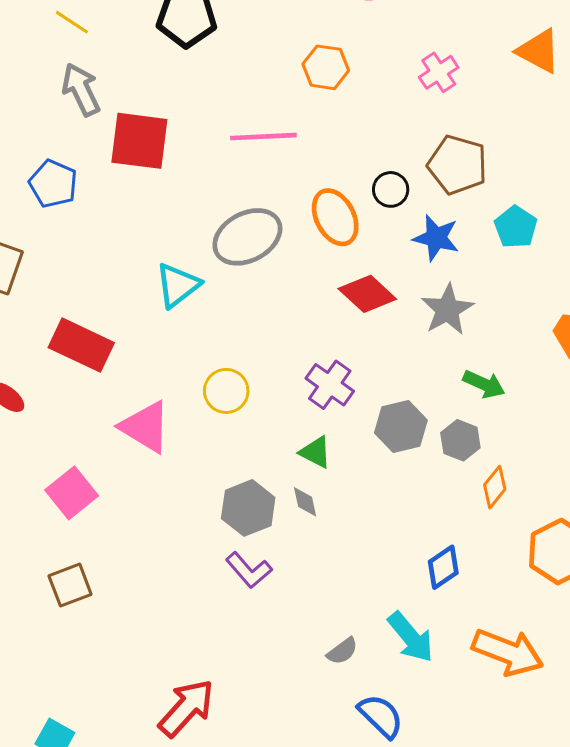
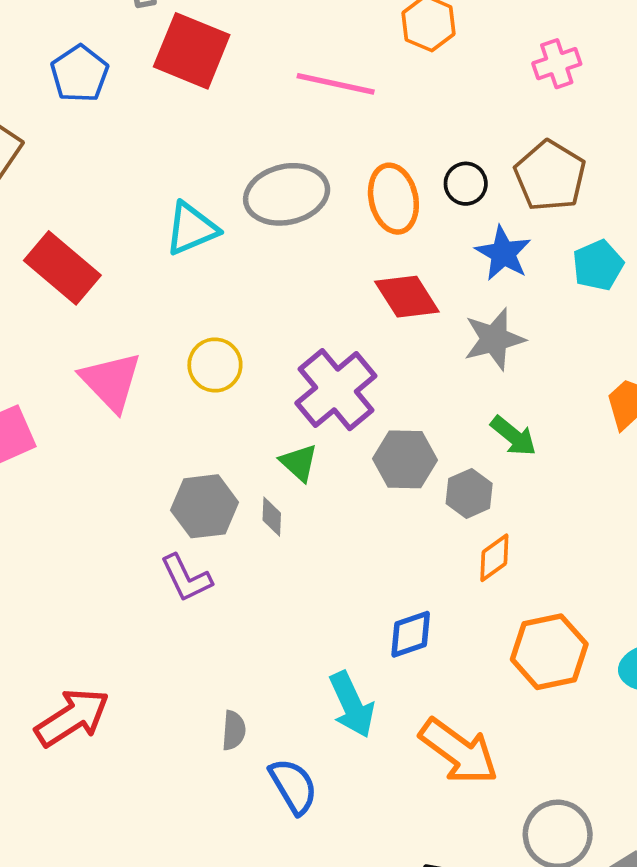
purple cross: (330, 385) -> (336, 390), size x1.4
gray semicircle: (342, 651) -> (234, 730), moved, turned -64

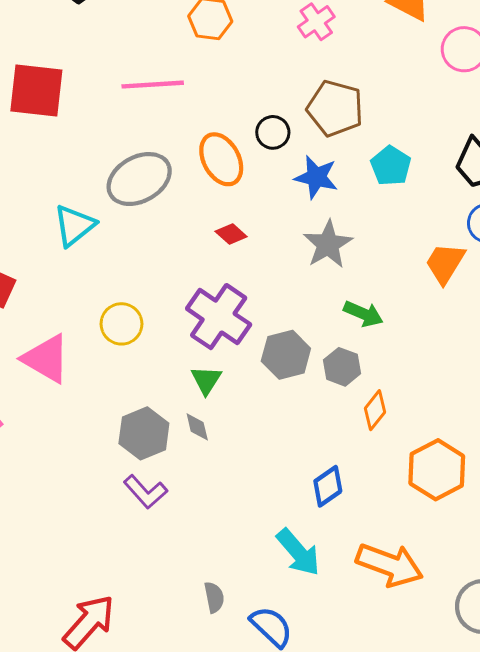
red diamond: (407, 297) -> (231, 234), moved, size x0.6
green triangle: (299, 463) -> (206, 380), turned 36

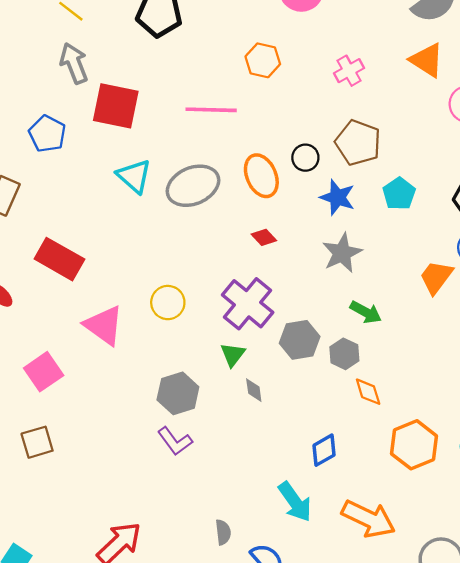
cyan triangle: (74, 225) -> (134, 176), moved, turned -45
orange diamond: (375, 410) -> (368, 392), turned -60
gray diamond: (197, 427) -> (254, 390), moved

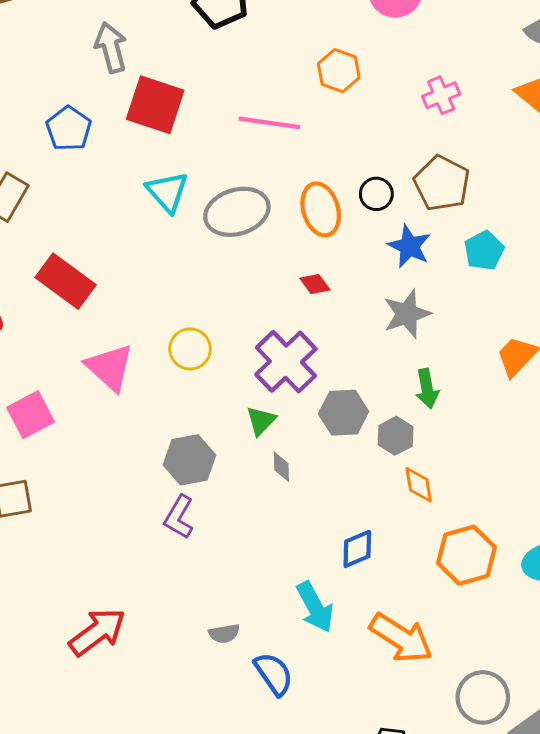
green arrow: (366, 312) -> (427, 389), turned 44
purple L-shape: (175, 441) -> (179, 517), turned 60
gray semicircle: (223, 532) -> (224, 633), turned 80

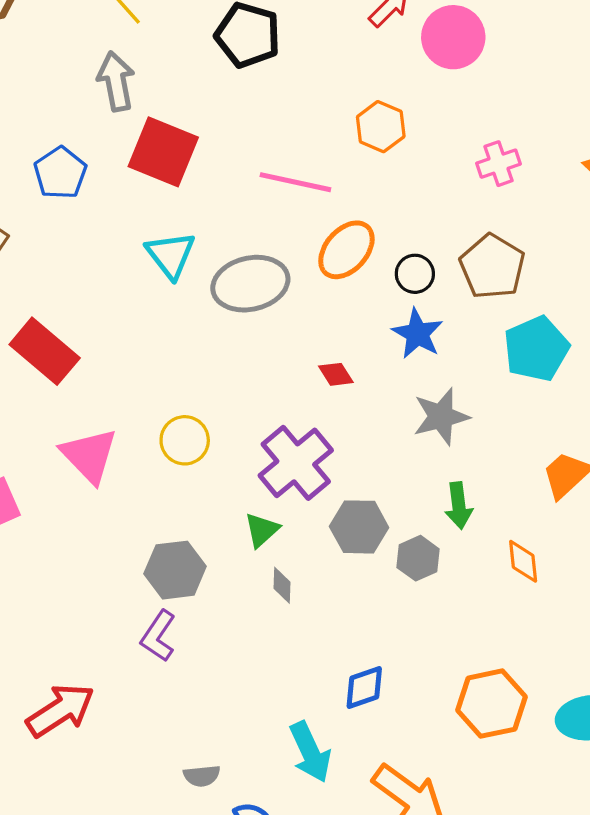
orange ellipse: (321, 209) -> (346, 250), moved, turned 54
blue star: (409, 246) -> (418, 334), moved
cyan pentagon: (484, 251) -> (536, 349), size x1.4
orange diamond: (419, 485) -> (523, 561), moved
red arrow: (97, 632) -> (60, 710), moved

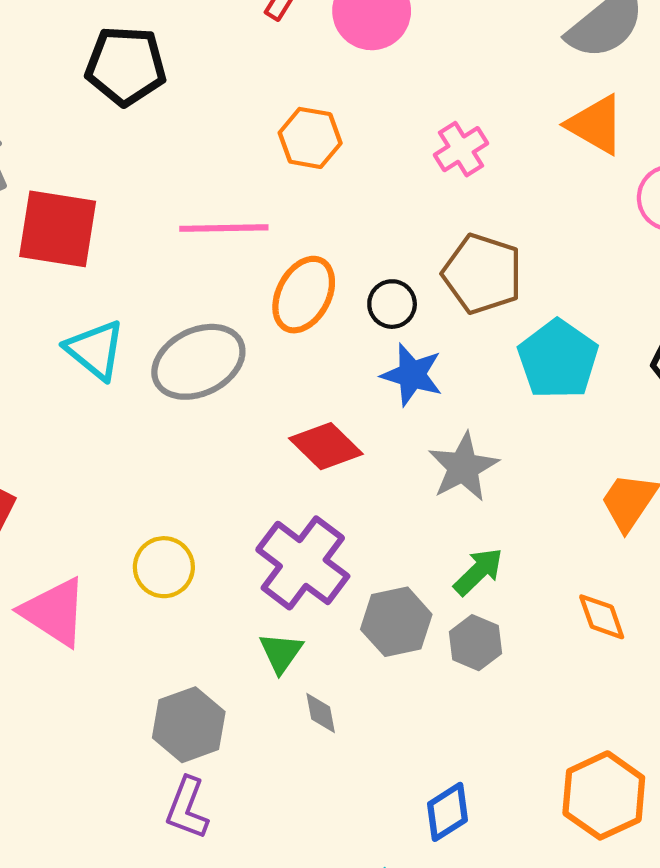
red diamond: (336, 374) -> (326, 446), size x1.6
green arrow: (459, 506) -> (478, 572), moved, turned -114

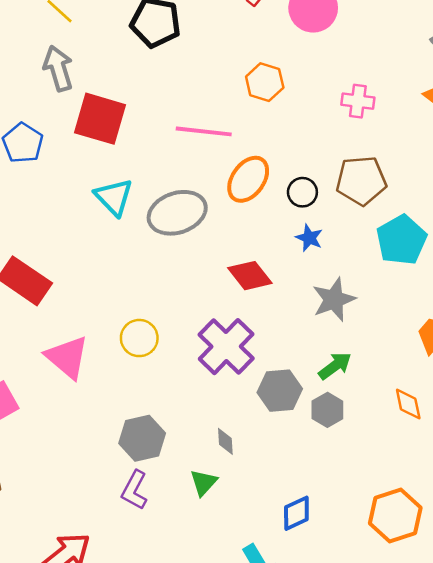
pink cross: (461, 149) -> (358, 101), turned 32
brown pentagon: (482, 274) -> (361, 181), turned -30
blue star: (412, 375) -> (309, 238), size x0.7
green triangle: (281, 653) -> (204, 483), moved

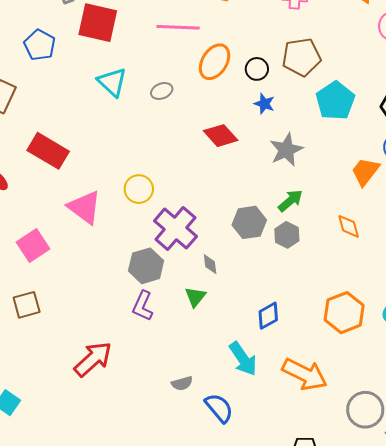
gray ellipse: (177, 213) -> (162, 91), size x0.5
purple cross: (226, 347) -> (175, 229), moved

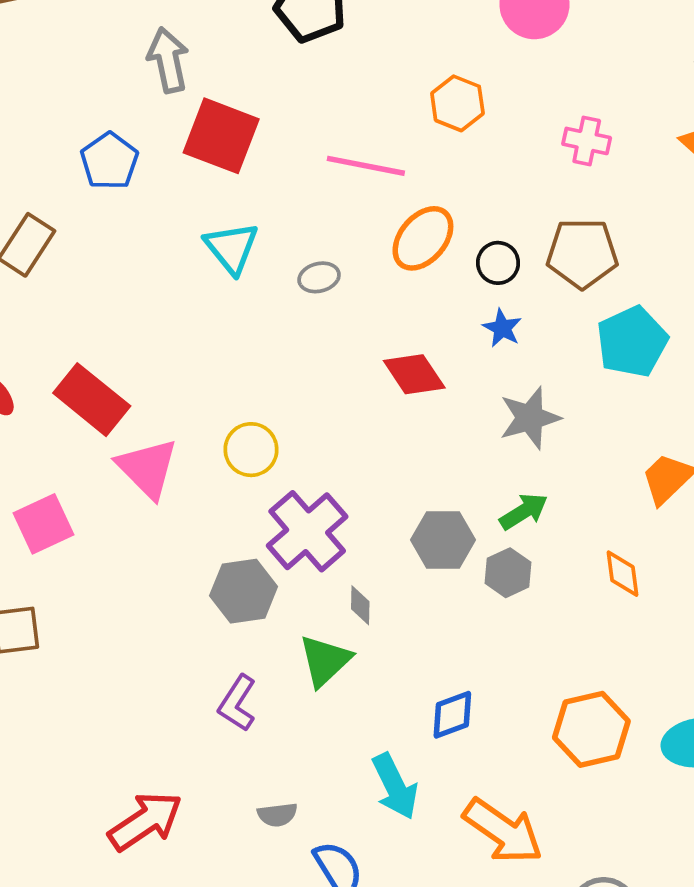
red rectangle: (48, 151) -> (92, 400), moved
green triangle: (195, 297) -> (325, 661), size x1.4
purple L-shape: (143, 306) -> (237, 703), moved
red arrow: (93, 359) -> (145, 821), moved

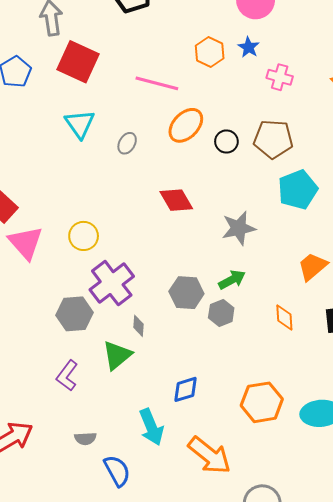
gray ellipse: (319, 277) -> (127, 143), turned -50
blue star: (502, 328) -> (249, 47), moved

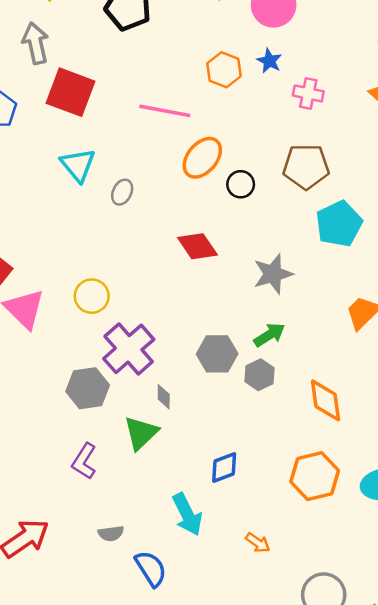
black circle: (226, 141) -> (241, 184), moved
gray ellipse: (127, 143) -> (122, 192), moved
orange diamond: (284, 317) -> (326, 400), moved, size x1.4
orange arrow: (209, 455) -> (258, 543), size x0.5

